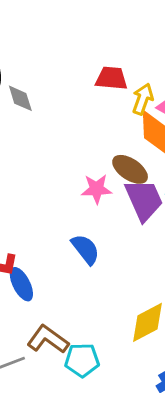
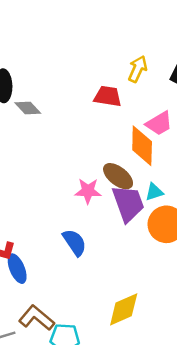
gray diamond: (20, 98) -> (28, 108), turned -30
yellow arrow: (143, 99) -> (138, 69), moved

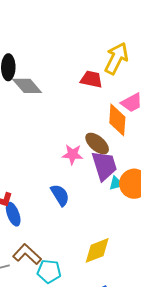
yellow arrow: (138, 69) -> (116, 58), size x1.5
gray diamond: (28, 108) -> (27, 86), size x1.4
cyan triangle: (154, 192) -> (116, 183), moved

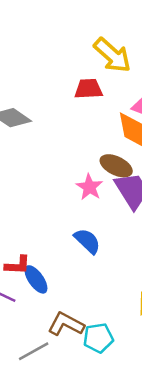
yellow arrow: (116, 58) -> (112, 55), turned 120
pink star: (72, 154) -> (89, 187), turned -30

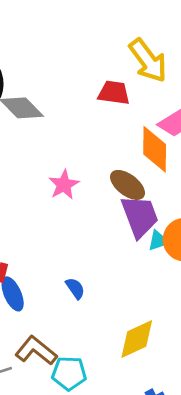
pink star: (89, 187) -> (64, 185), moved
blue semicircle: (87, 241) -> (75, 288), moved, size x0.7

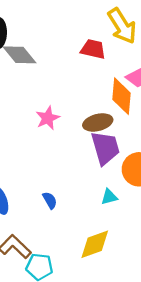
brown ellipse: (128, 185) -> (98, 122), turned -56
cyan triangle: (158, 241) -> (109, 197), moved

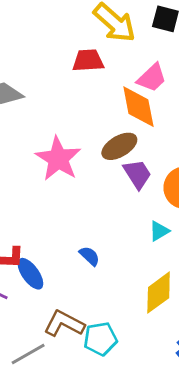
pink star: (48, 118) -> (58, 159), size x1.5
purple trapezoid: (105, 148) -> (137, 174), size x0.7

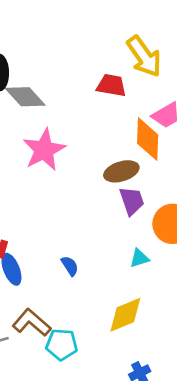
pink star: (58, 159) -> (44, 150), moved

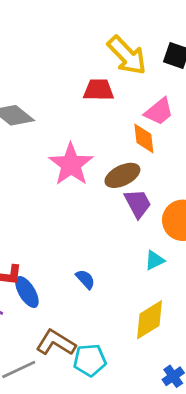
orange diamond: (148, 139) -> (144, 138), size x0.7
pink star: (44, 150) -> (71, 164), moved

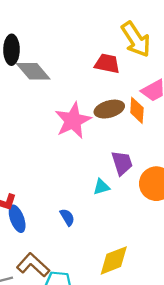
brown ellipse: (122, 175) -> (109, 109), moved
cyan triangle: (155, 260) -> (101, 187), moved

